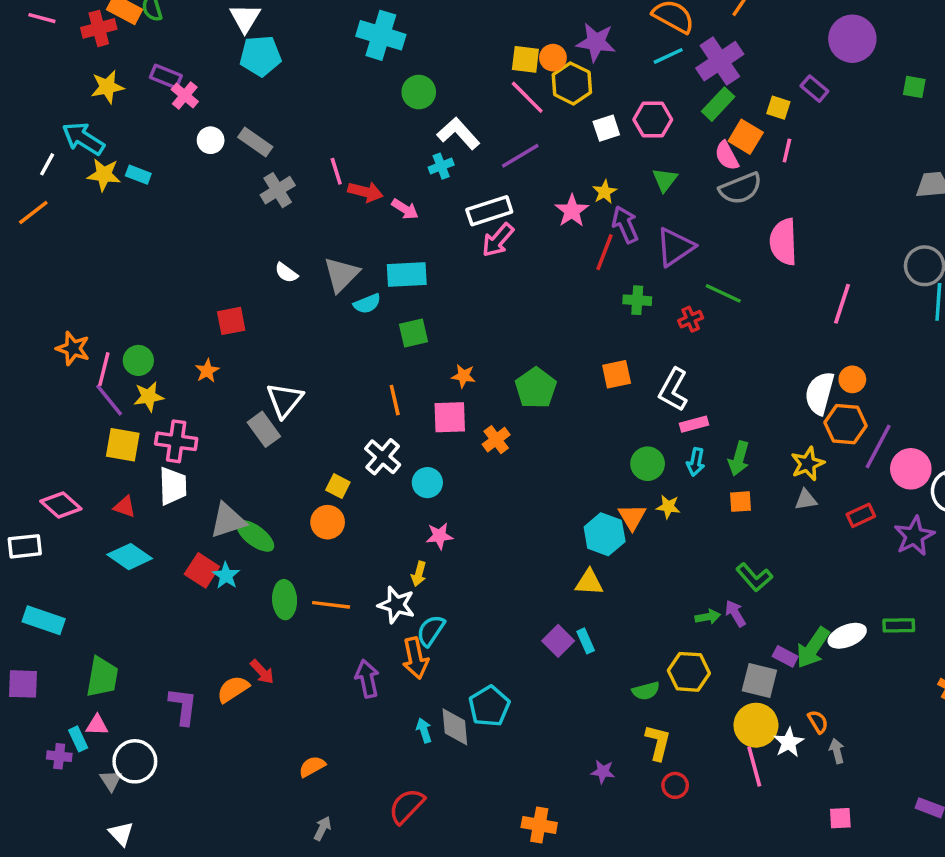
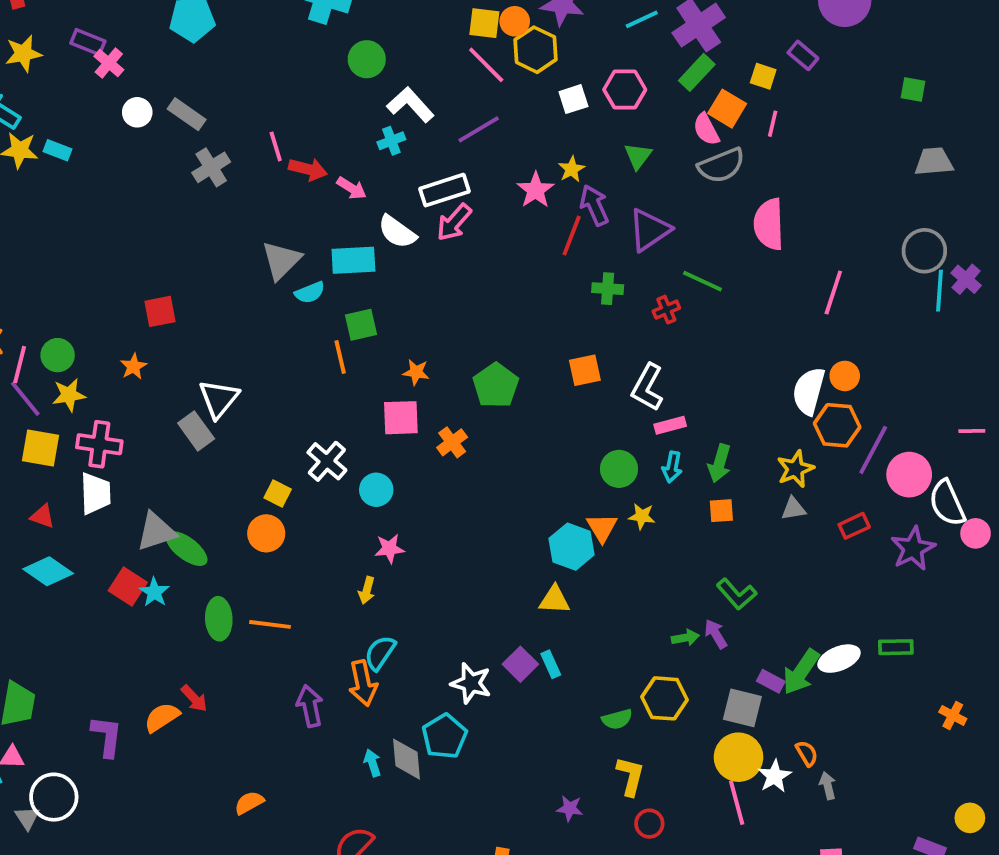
green square: (914, 87) -> (913, 90), moved
white semicircle: (286, 273) -> (397, 232), moved, size x1.5
orange line: (395, 400) -> (340, 357), moved
white star: (396, 605) -> (471, 683), moved

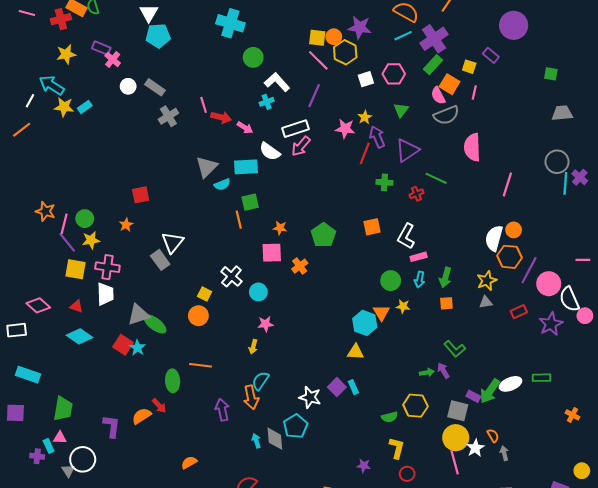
purple line: (479, 129) -> (314, 96), turned -35
cyan rectangle: (58, 150) -> (85, 107), turned -56
pink star: (536, 190) -> (345, 129), turned -30
green ellipse: (219, 619) -> (173, 381), moved

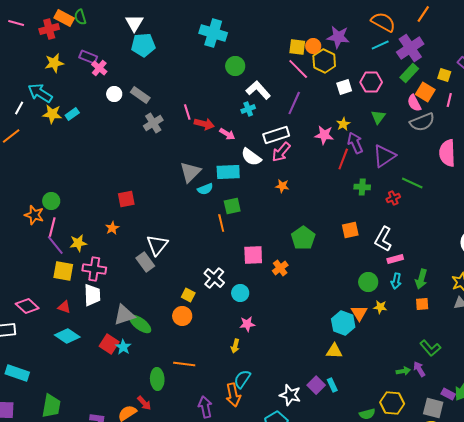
green circle: (85, 219) -> (51, 201), moved
orange star: (280, 228) -> (282, 186), moved

